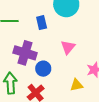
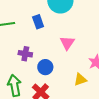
purple cross: (25, 53) -> (25, 54), size x0.6

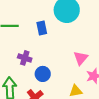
pink triangle: (67, 43) -> (81, 58), moved

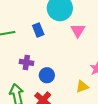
pink triangle: (81, 58) -> (78, 30), moved

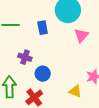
yellow triangle: (82, 87) -> (75, 91), turned 32

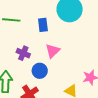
pink triangle: (81, 35) -> (53, 51), moved

